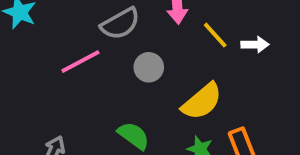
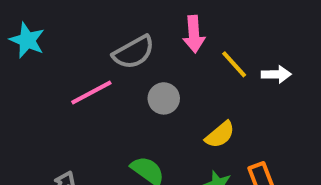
yellow semicircle: (202, 101) -> (220, 135), size x0.7

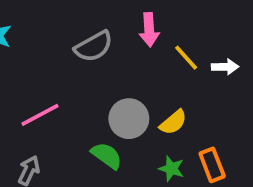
pink line: (91, 92) -> (40, 115), moved
gray circle: (164, 98) -> (129, 119), moved, size x1.4

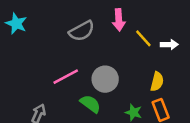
pink line: (40, 115) -> (66, 77), moved
yellow semicircle: (173, 122) -> (157, 82), moved, turned -36

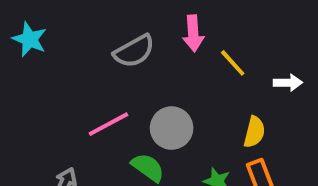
white arrow: (169, 45) -> (288, 83), moved

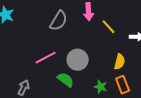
gray semicircle: (134, 51) -> (59, 21), turned -30

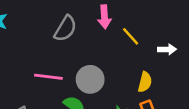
pink line: (46, 58) -> (48, 77), turned 35

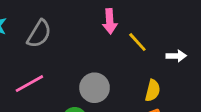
gray semicircle: (65, 29) -> (39, 34), moved
pink line: (48, 77) -> (29, 84), moved, turned -36

